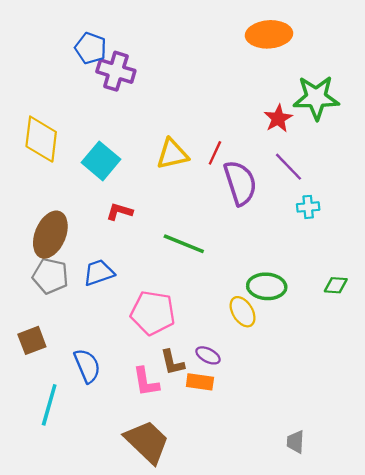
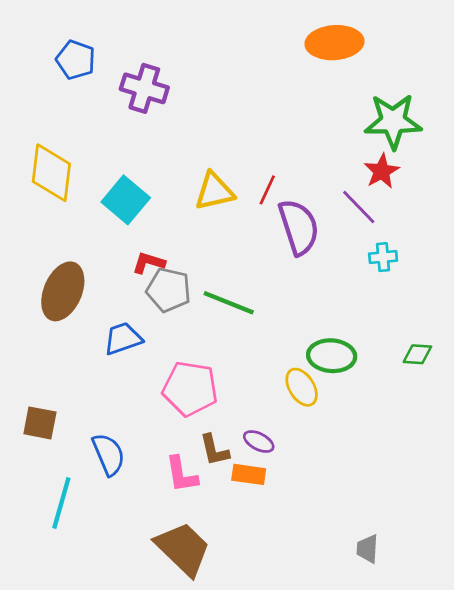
blue pentagon: (91, 48) -> (76, 60), moved
red star: (278, 118) -> (382, 171), moved
gray pentagon: (50, 276) -> (169, 290), moved
brown square: (32, 340) -> (40, 423), turned 32

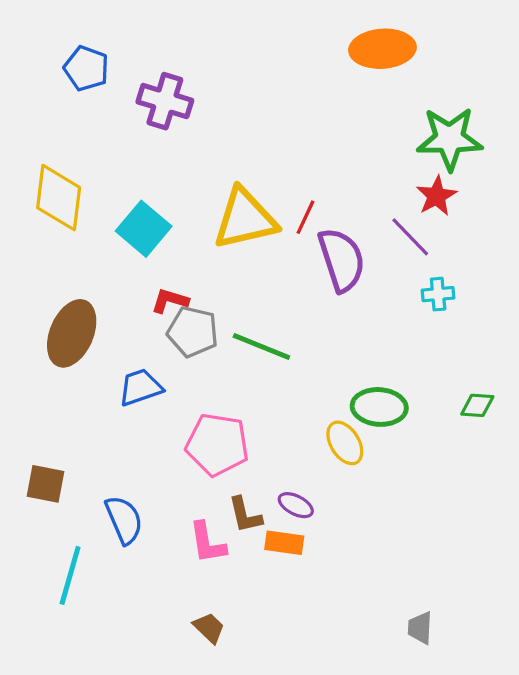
yellow triangle: (214, 191) -> (245, 219), size x1.4
brown trapezoid: (183, 549) -> (209, 628), size x0.5

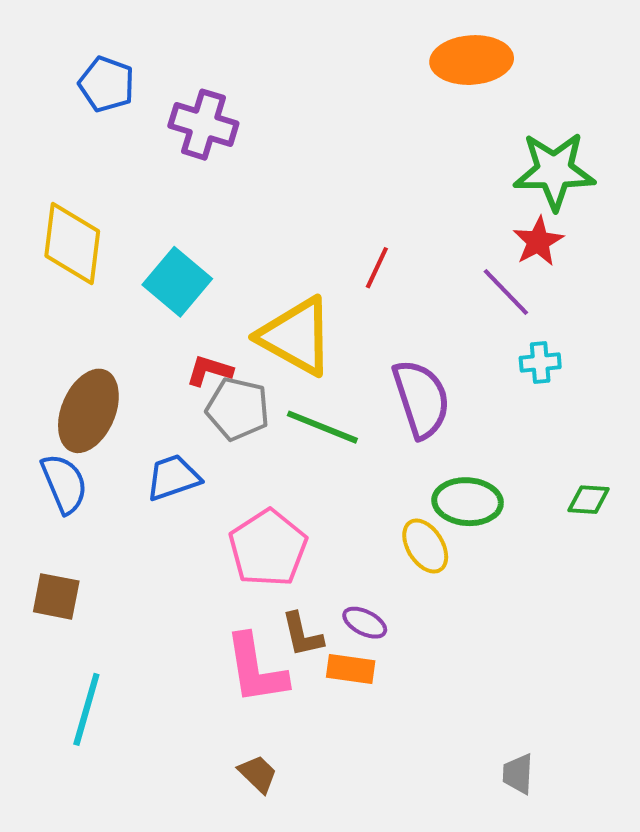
yellow triangle: (245, 219) -> (296, 336), moved, turned 42
purple semicircle: (342, 260) -> (421, 399), moved
pink pentagon: (217, 445) -> (268, 548), turned 30
blue semicircle: (124, 520) -> (64, 483), moved
pink L-shape: (207, 543) -> (256, 669), size x1.4

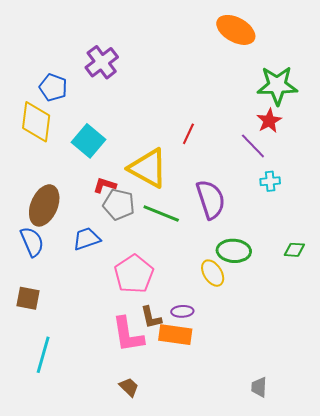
orange ellipse: (472, 60) -> (236, 30), turned 33
blue pentagon: (107, 84) -> (53, 87), moved
purple cross: (203, 125) -> (102, 62), turned 36
purple ellipse: (365, 623) -> (182, 311), turned -30
orange rectangle: (351, 669) -> (175, 335), size x1.4

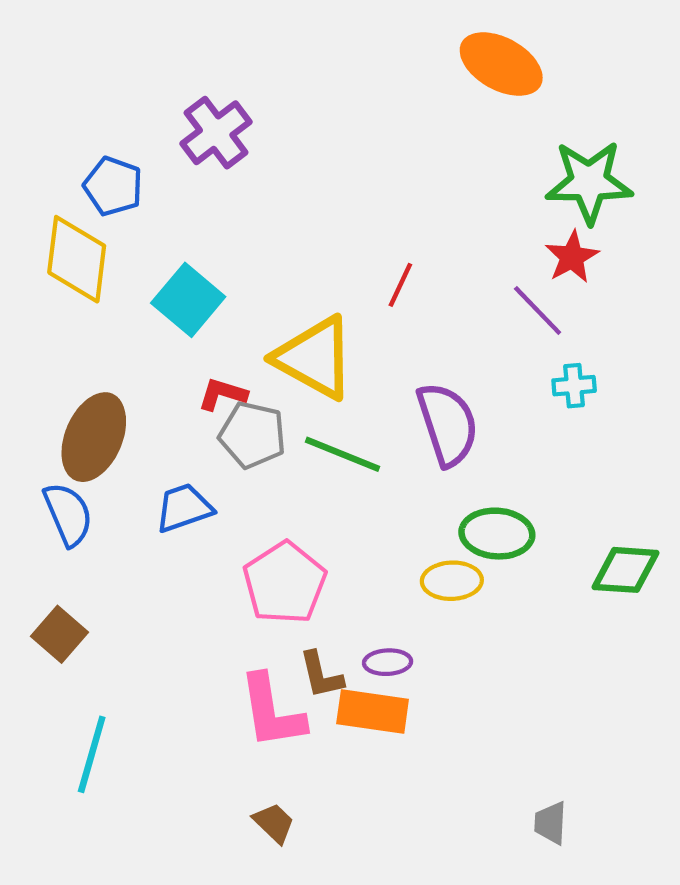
green diamond: (294, 250) -> (625, 570), moved, size x1.5
yellow ellipse: (213, 273) -> (452, 581), turned -60
brown square: (28, 298) -> (60, 634), turned 30

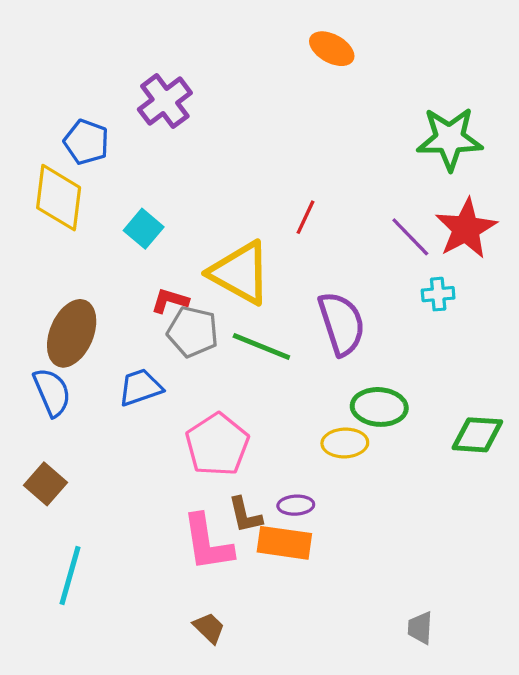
orange ellipse: (501, 64) -> (332, 49), moved, size x0.7
red star: (572, 257) -> (466, 229), moved, size x1.5
cyan square: (188, 300) -> (144, 229), size x0.7

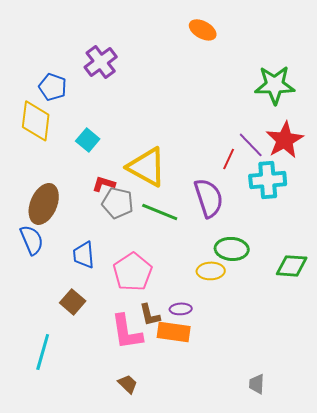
red line: (306, 217) -> (229, 159), moved
cyan cross: (438, 294) -> (268, 180), size x1.8
blue trapezoid: (140, 387) -> (84, 255), moved, turned -76
brown square: (45, 484) -> (73, 302), moved

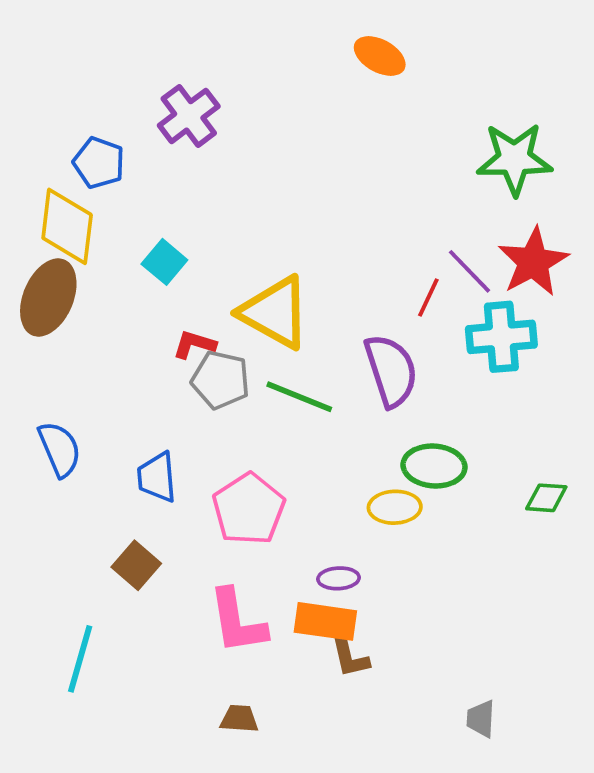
brown ellipse: (44, 204) -> (48, 298), moved
green diamond: (292, 266) -> (546, 498), size x0.7
brown L-shape: (150, 315) -> (350, 657), moved
brown trapezoid: (128, 384) -> (239, 719), turned -40

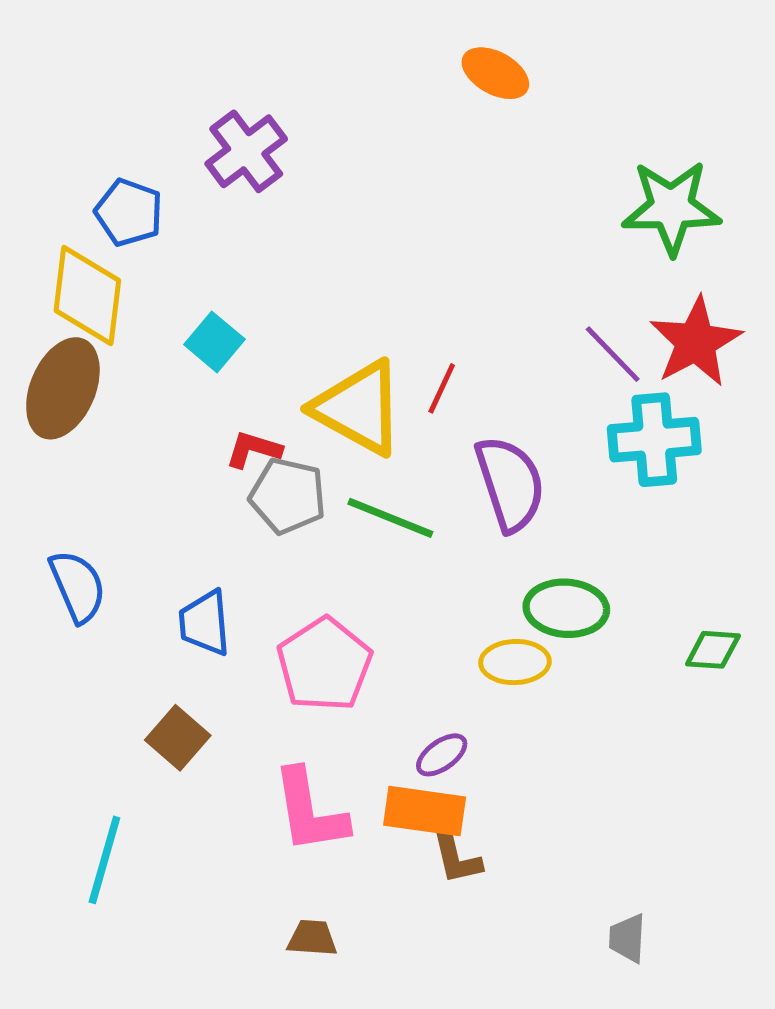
red line: (428, 298) -> (442, 388), moved
purple ellipse: (339, 578) -> (442, 755), turned -33

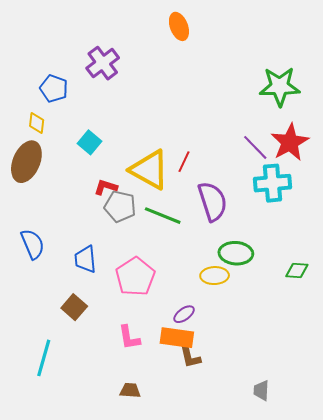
orange ellipse: (495, 73) -> (179, 26), moved, turned 40
yellow diamond: (87, 296) -> (37, 123), size x0.5
pink L-shape: (310, 811) -> (129, 338), size x0.7

